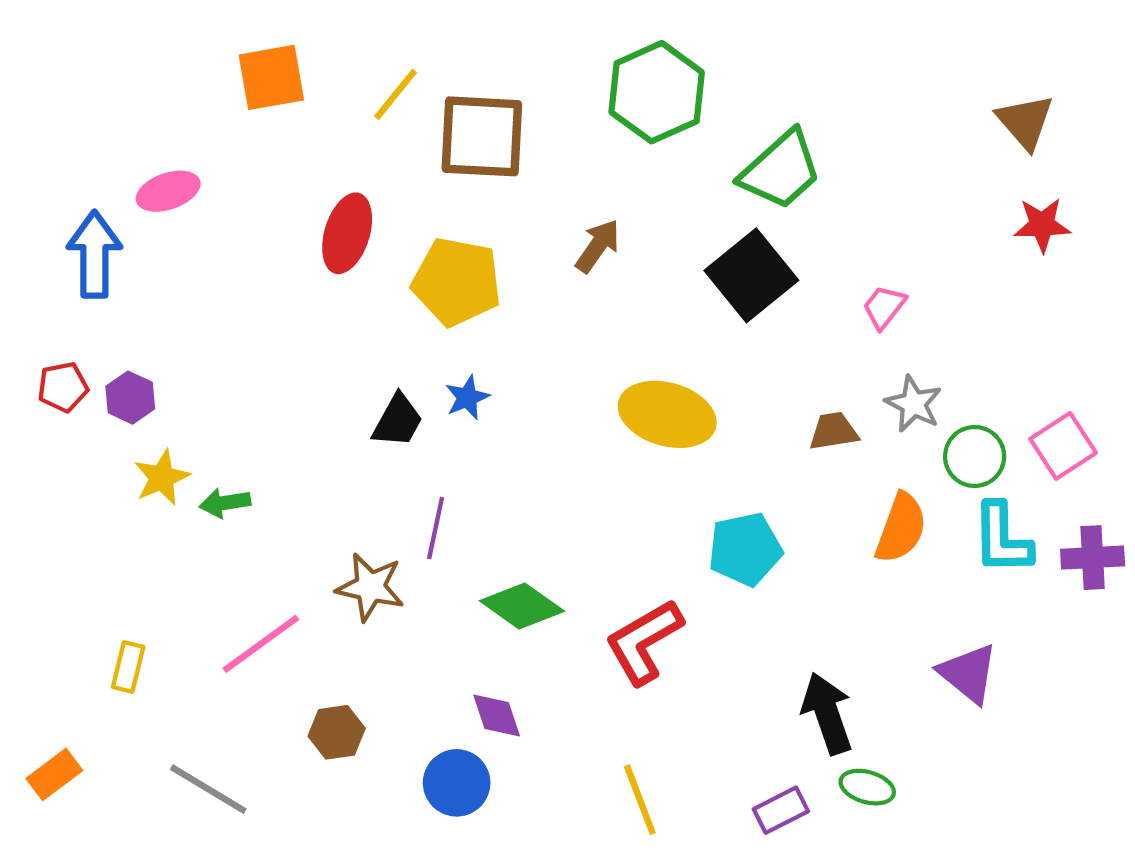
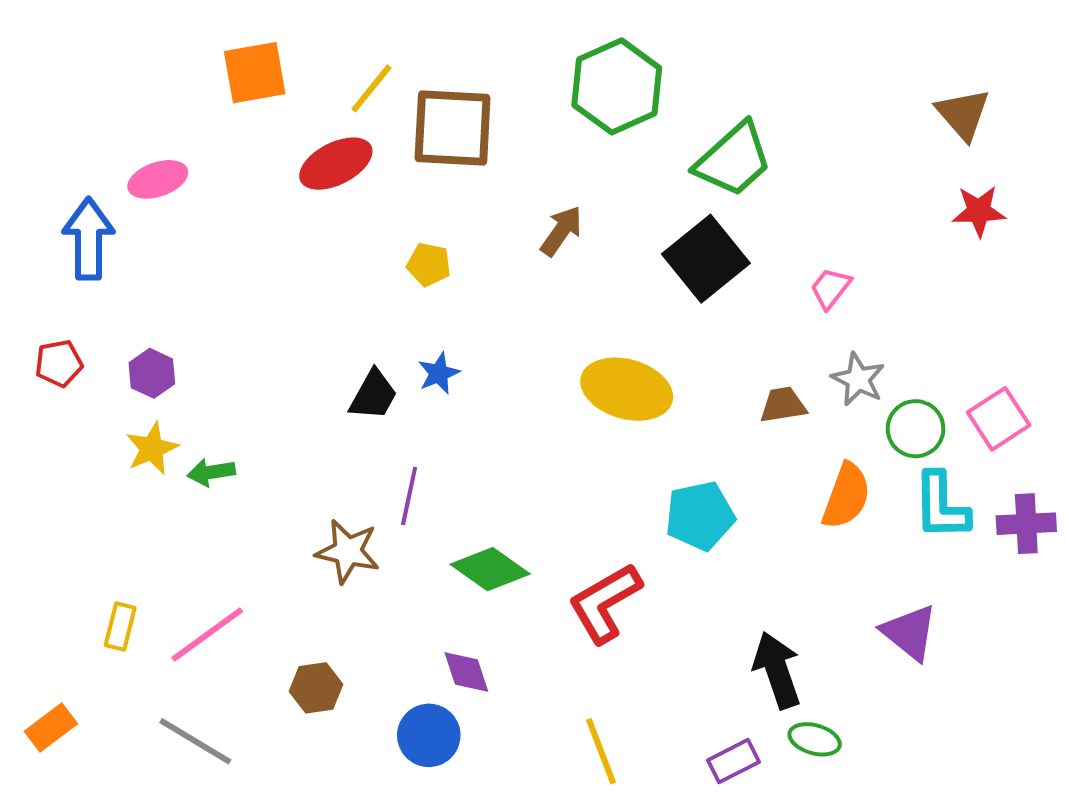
red ellipse: (347, 233) -> (336, 164), moved, turned 46
yellow pentagon: (457, 282) -> (429, 264), size x0.5
purple hexagon: (130, 398) -> (152, 373), moved
pink line: (261, 644) -> (207, 634), moved

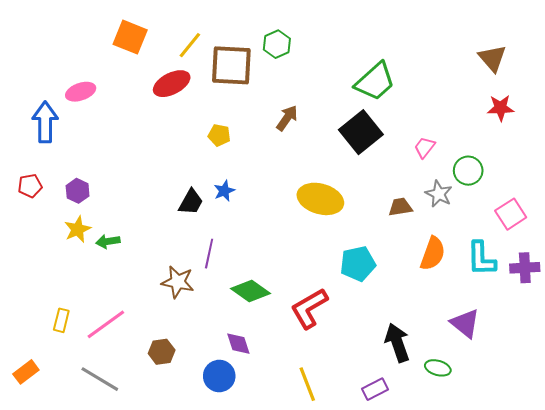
orange square: (255, 73) -> (130, 37), turned 32
green hexagon: (617, 86) -> (277, 44), moved, size x0.6
green circle: (916, 429) -> (468, 171), moved
green ellipse: (815, 739) -> (438, 368), moved

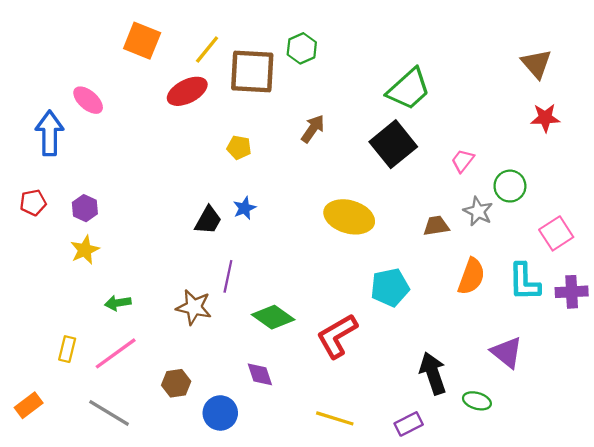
pink ellipse: (81, 92) -> (88, 100), turned 60
green arrow: (108, 241) -> (118, 303), moved
blue circle: (219, 376) -> (220, 413), moved
yellow line: (307, 384) -> (335, 418), turned -52

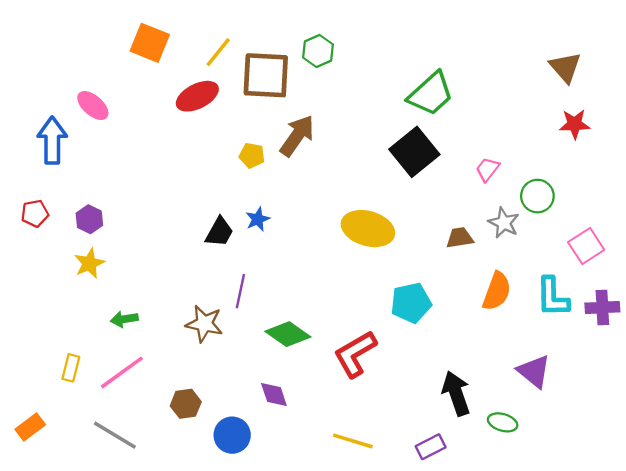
brown arrow: (313, 129) -> (297, 136), moved, size x1.4

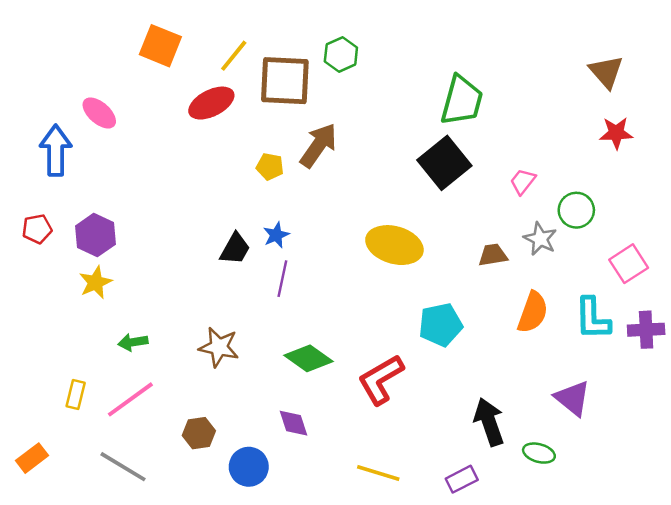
green trapezoid: (431, 94) -> (462, 101), turned -33
purple hexagon: (89, 219) -> (96, 235), size x1.4
purple line: (240, 291) -> (282, 279), moved

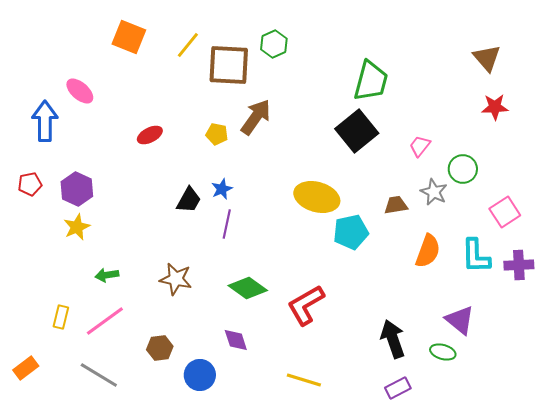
red ellipse: (211, 103) -> (150, 135), moved, size x0.7
cyan pentagon: (441, 325) -> (351, 232), moved
green ellipse: (539, 453) -> (443, 352), moved
purple rectangle: (462, 479) -> (398, 388), moved

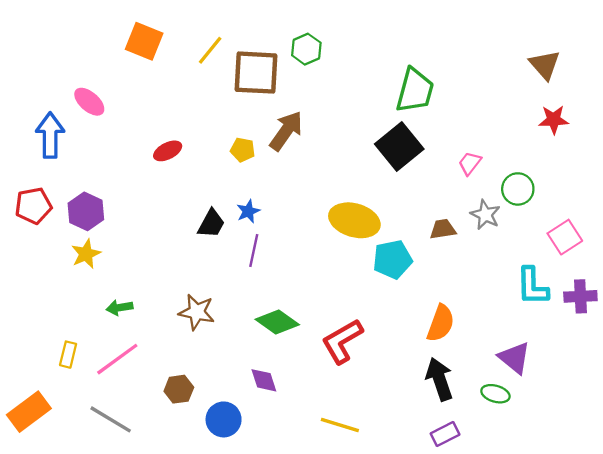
red pentagon: (30, 184) -> (33, 206), size x1.4
orange semicircle: (428, 251) -> (441, 323), moved
orange rectangle: (26, 368) -> (29, 412), size x1.5

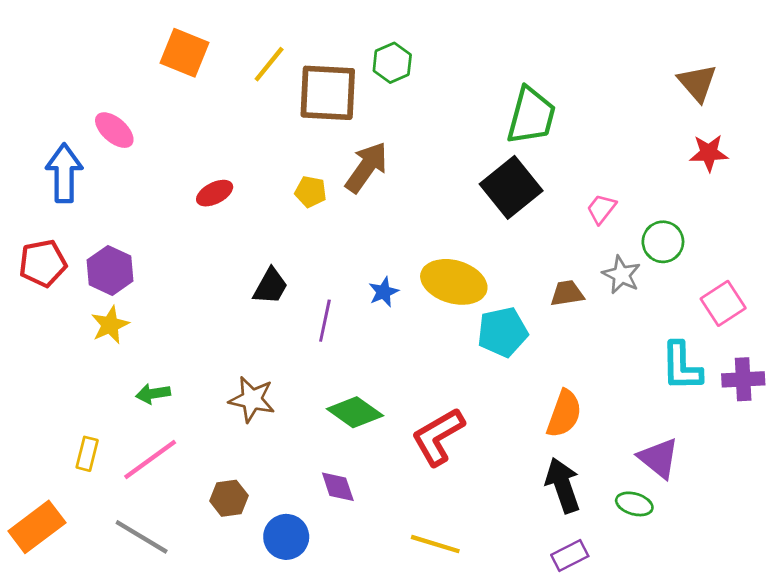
blue star: (248, 211) -> (384, 292), moved

